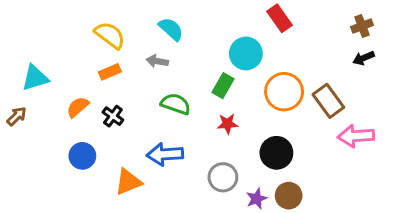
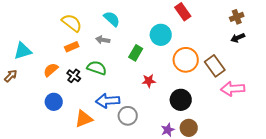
green rectangle: (223, 86) -> (136, 53), moved
green semicircle: (176, 104) -> (97, 68), moved
gray circle: (223, 177) -> (128, 116), moved

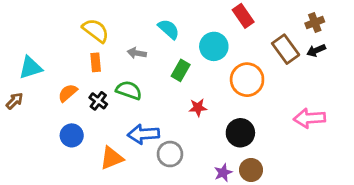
cyan semicircle: (112, 19) -> (169, 29), moved
orange rectangle: (72, 47) -> (96, 62), turned -72
brown rectangle: (215, 66) -> (286, 49), moved

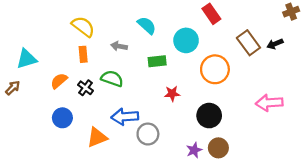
brown cross: (315, 23) -> (291, 12), moved
green rectangle: (181, 70) -> (157, 61), turned 54

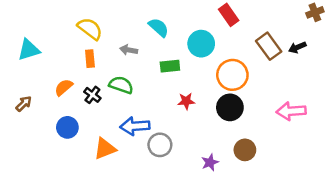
cyan triangle: (27, 59) -> (29, 50), moved
brown arrow: (13, 88) -> (24, 104), moved
black circle: (209, 116) -> (230, 107), moved
brown circle: (218, 148) -> (245, 150), moved

